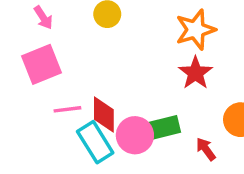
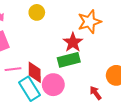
red star: (195, 73) -> (73, 42), moved
green rectangle: (161, 128) -> (69, 60), moved

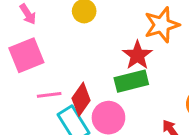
red diamond: (35, 72) -> (81, 99), turned 35

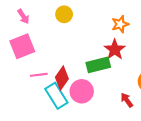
orange star: (162, 25) -> (120, 24), size x0.7
red star: (137, 55) -> (115, 50), moved

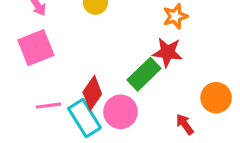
red star: (115, 50) -> (167, 52), turned -30
green rectangle: (98, 65) -> (144, 74), turned -30
pink line: (39, 75) -> (48, 106), moved

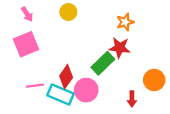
cyan rectangle: (84, 118) -> (61, 94), turned -35
red arrow: (185, 124) -> (132, 99), turned -144

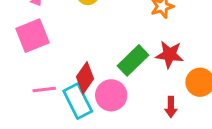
red star: (120, 48) -> (169, 55), moved
cyan rectangle: (61, 94) -> (78, 101), turned 40

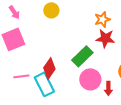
red star: (169, 55) -> (105, 38), moved
pink circle: (111, 95) -> (90, 79), moved

